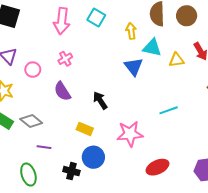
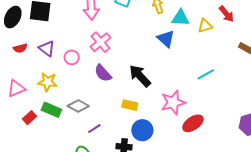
pink cross: (65, 59) -> (100, 42), size x1.5
black arrow: (100, 100) -> (140, 76), size x1.4
purple line: (44, 147) -> (94, 129), turned -32
red ellipse: (157, 167) -> (193, 123), moved

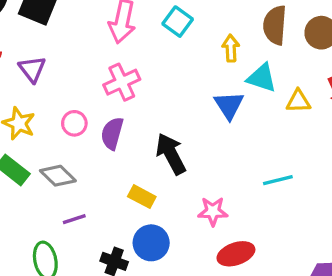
pink circle: (72, 57) -> (74, 123), moved
purple semicircle: (103, 73) -> (112, 133), turned 42
pink star: (173, 102) -> (213, 211), size x0.7

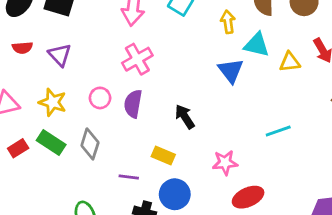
black arrow: (171, 154) -> (185, 117), size x0.7
gray diamond: (58, 176) -> (90, 144), turned 68
purple line: (74, 219) -> (129, 177), moved, turned 30

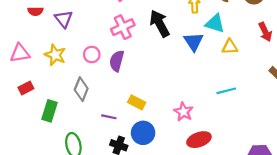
yellow triangle: (290, 62) -> (230, 47), moved
black arrow: (185, 117) -> (160, 23), moved, size x1.4
green rectangle: (51, 143) -> (50, 111), moved, turned 70
pink star: (225, 163) -> (184, 112), turned 30

